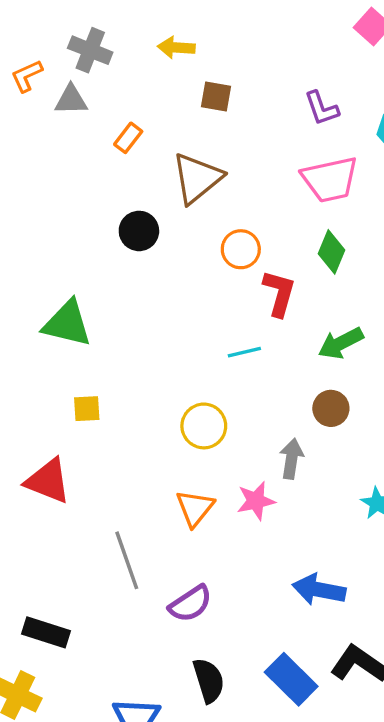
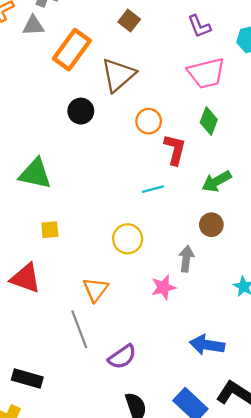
brown square: (216, 97) -> (129, 21), turned 30
orange rectangle: (128, 138) -> (72, 50), size x2.0
orange triangle: (195, 508) -> (96, 289), moved

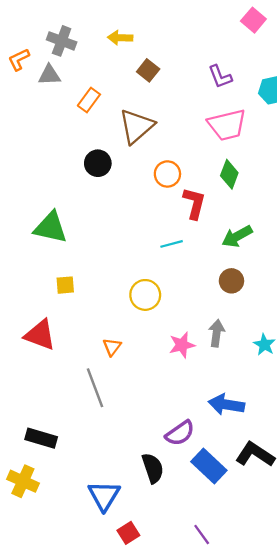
orange rectangle: (72, 50) -> (89, 100), size x0.6
gray arrow: (186, 259) -> (217, 333), moved
orange triangle: (96, 289) -> (112, 347), size x0.7
purple semicircle: (122, 357) -> (180, 433), moved

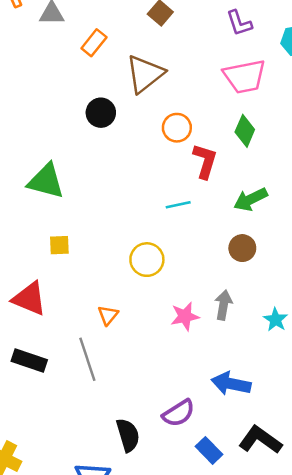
black rectangle: (41, 438) -> (29, 361), moved
blue rectangle: (209, 466) -> (209, 450), size x0.7
black semicircle: (153, 468) -> (128, 435), moved

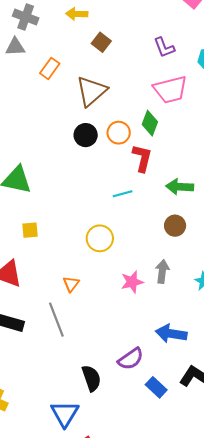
black circle: (101, 113) -> (86, 135), moved
green diamond: (245, 131) -> (150, 123), moved
green arrow: (251, 199) -> (180, 187), turned 32

